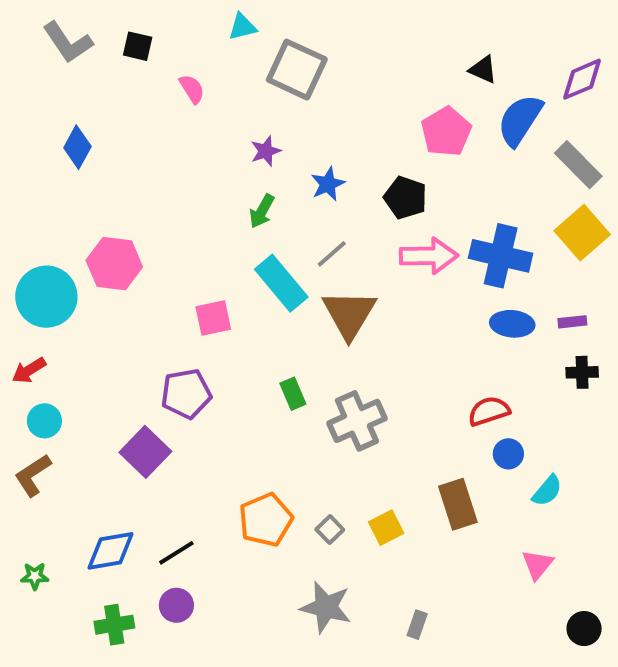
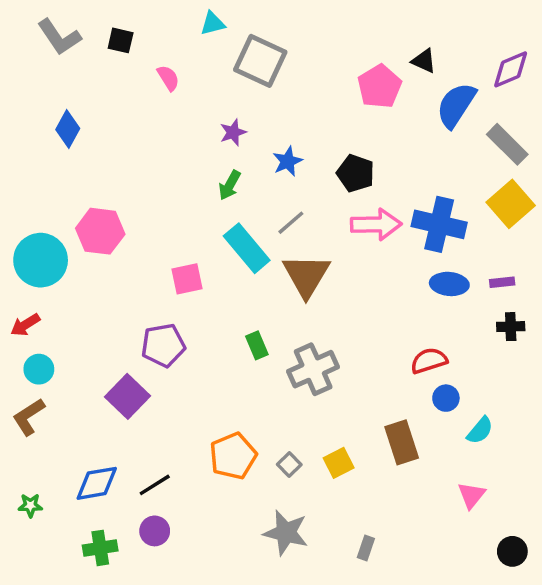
pink pentagon: (446, 132) -> (379, 86), moved

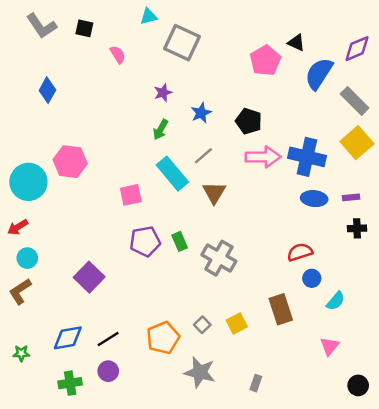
brown triangle: (306, 275) -> (214, 193), size x0.7
purple pentagon: (163, 345) -> (145, 241), moved
gray cross: (313, 369) -> (219, 258), turned -36
orange pentagon: (233, 456) -> (163, 338), moved

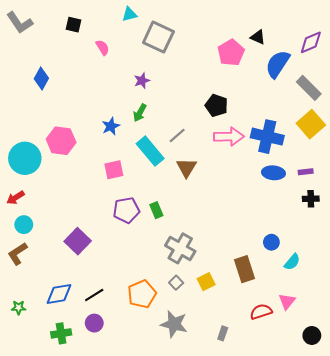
gray L-shape: (42, 26) -> (20, 23), moved
blue star: (201, 113) -> (111, 126), moved
red semicircle: (300, 252) -> (261, 312), moved
gray cross: (219, 258) -> (180, 248), moved

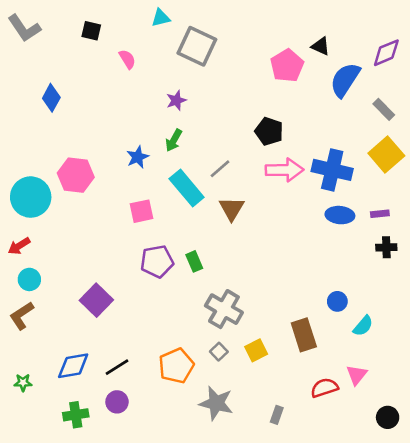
gray rectangle: (309, 88) -> (384, 109), size x0.7

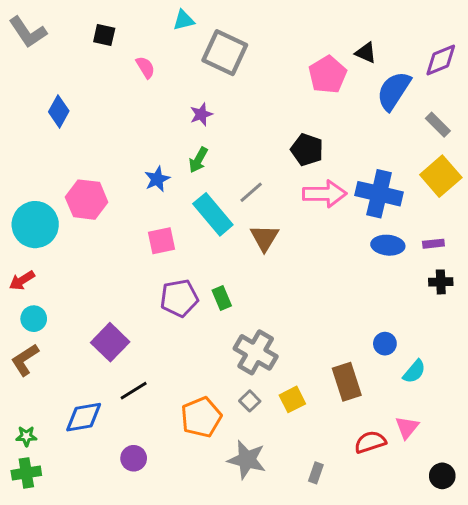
black line: (117, 367) -> (134, 391), moved
green cross: (76, 415) -> (26, 473), moved

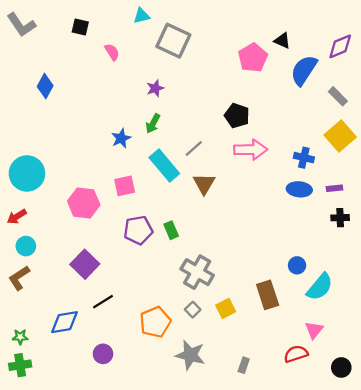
blue cross: (379, 194) -> (304, 158), moved, size x0.6
pink hexagon: (87, 200) -> (84, 203), moved
cyan semicircle: (414, 372) -> (320, 287), size x1.5
red semicircle: (370, 442) -> (296, 354), moved

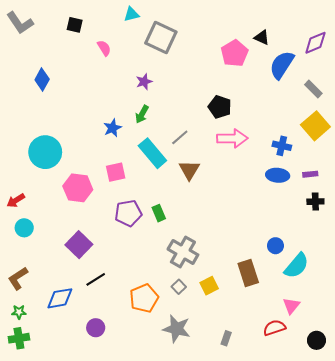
cyan circle: (27, 173) -> (45, 152), moved
brown L-shape: (19, 278) -> (18, 278), moved

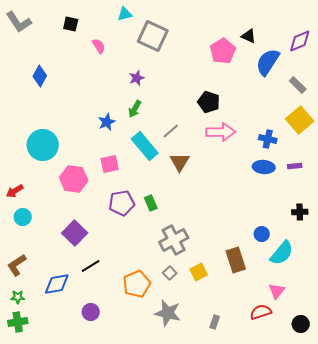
black cross: (315, 202) -> (300, 212), moved
gray cross: (183, 252) -> (174, 240), turned 32

